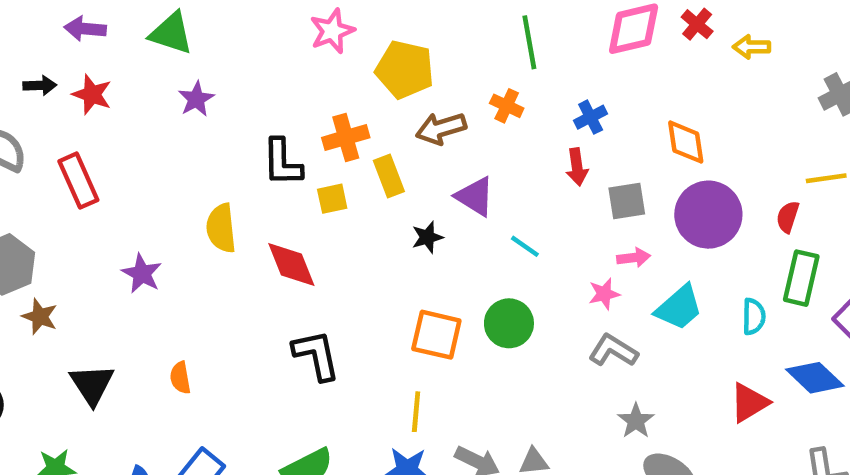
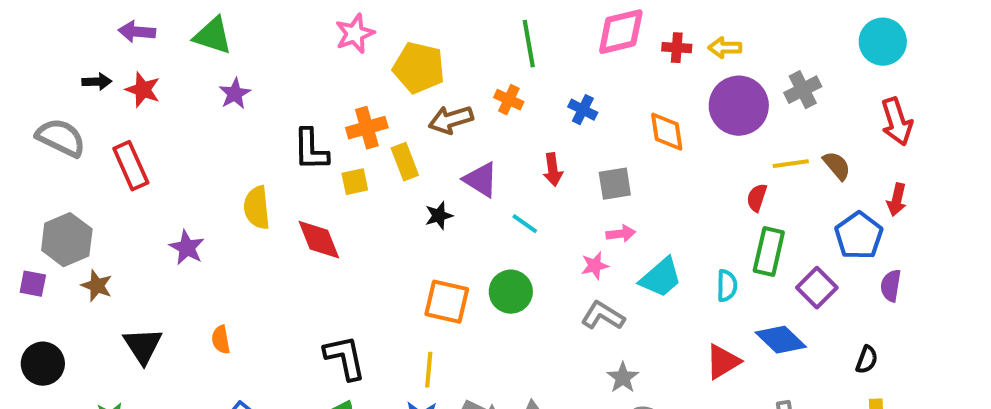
red cross: (697, 24) -> (677, 48), moved, turned -36
blue cross: (591, 117) -> (583, 110), turned -36
red arrow: (577, 167) -> (553, 170), moved
purple circle: (708, 215) -> (739, 106), moved
black L-shape: (316, 355) -> (345, 358), moved

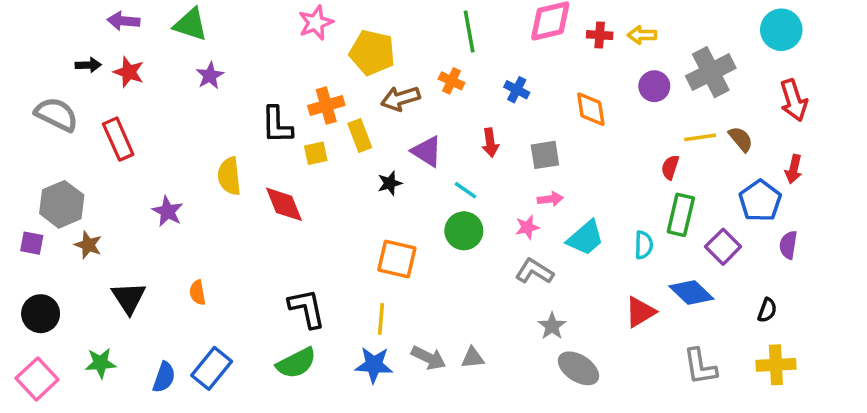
gray cross: (803, 90) -> (711, 72), size x1.5
purple circle: (739, 106) -> (654, 86), size x0.6
green circle: (511, 292) -> (464, 231), moved

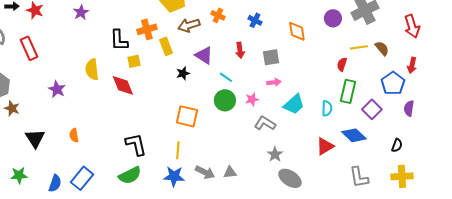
yellow square: (316, 153) -> (134, 61), moved
pink star: (527, 227) -> (252, 99), moved

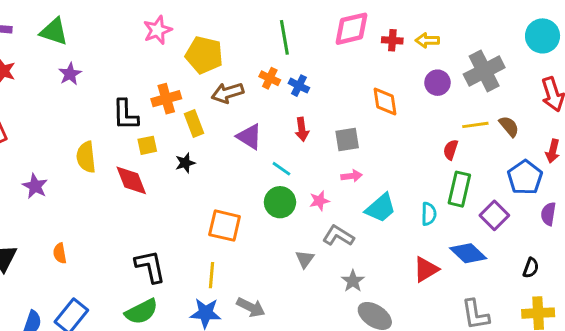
blue cross: (255, 20) -> (299, 86), moved
black star: (183, 73) -> (185, 163), moved
gray triangle: (230, 172) -> (305, 259), moved, turned -48

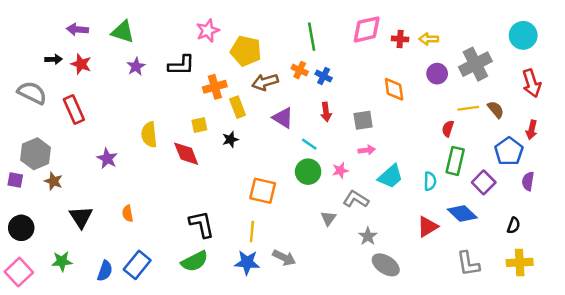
black L-shape: (125, 115) -> (181, 65), moved, turned -88

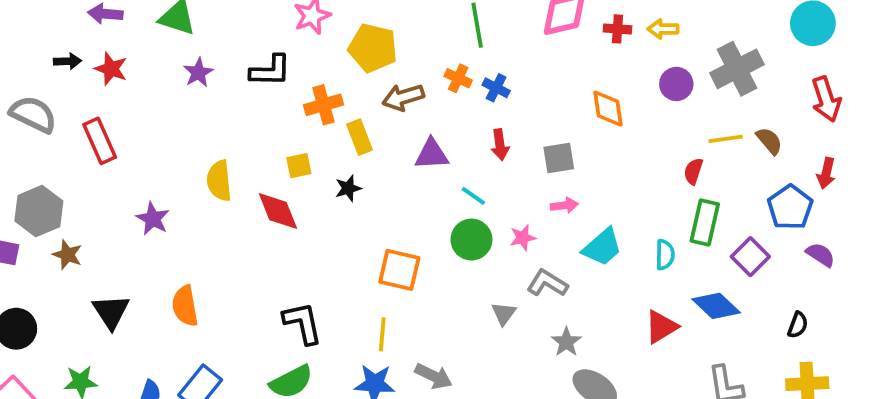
purple triangle: (283, 118) -> (432, 154), turned -35
purple semicircle: (528, 181) -> (820, 255), turned 114
orange semicircle: (128, 213) -> (185, 306), size x1.5

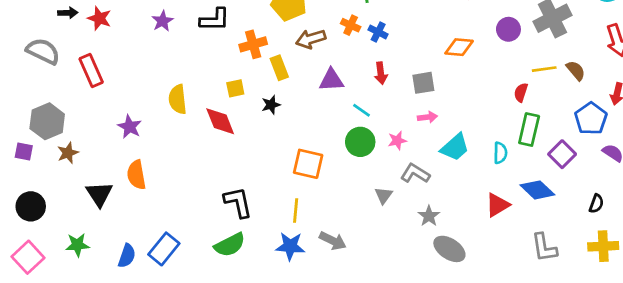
orange diamond: (608, 109) -> (459, 47), turned -76
brown star: (67, 255) -> (68, 153), turned 30
orange semicircle: (185, 306) -> (136, 175), moved

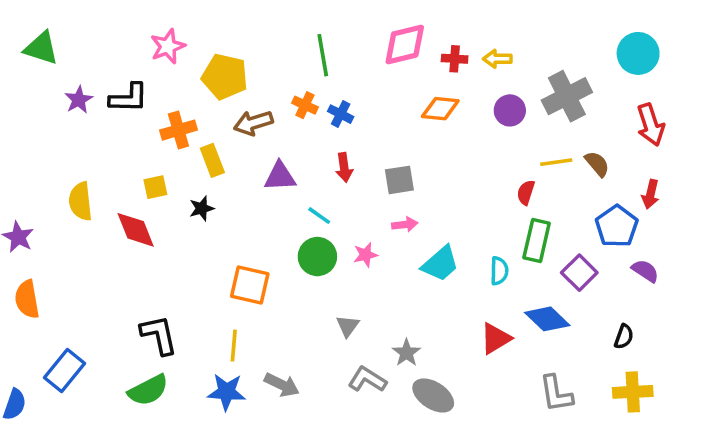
purple star: (163, 21) -> (79, 100), moved
orange diamond: (459, 47) -> (440, 109), moved
gray L-shape: (415, 173) -> (367, 379), moved
blue rectangle: (164, 249) -> (64, 371), moved

